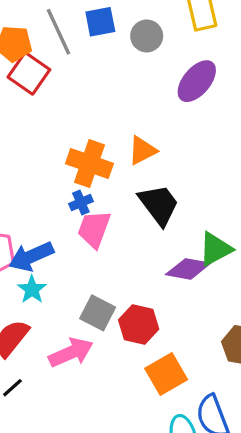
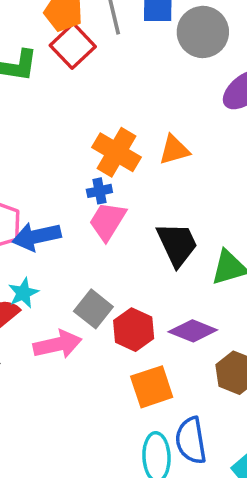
gray circle: (147, 36) -> (203, 32), size x1.5
black trapezoid: (159, 205) -> (177, 244), moved
purple diamond: (188, 269) -> (193, 331), moved
cyan star: (32, 289) -> (23, 293), moved

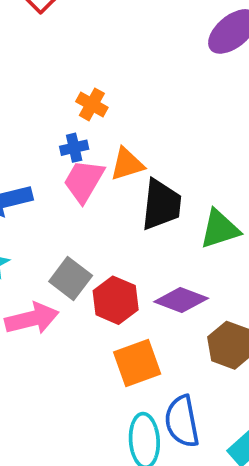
orange triangle: (174, 150) -> (127, 164), moved
orange cross: (117, 152) -> (92, 104), size x0.6
black trapezoid: (177, 244) -> (161, 205), turned 33

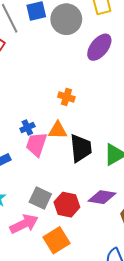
orange cross: (92, 104) -> (66, 97), moved
orange triangle: (127, 164) -> (58, 130), turned 30
orange square: (137, 363) -> (56, 240), moved

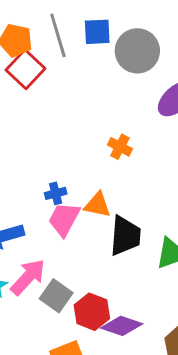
orange cross: (66, 97) -> (120, 147), moved
purple diamond: (102, 197) -> (122, 326), moved
pink arrow: (24, 224) -> (28, 277), moved, turned -32

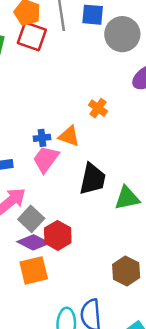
red square: (26, 69) -> (32, 36), turned -32
orange triangle: (97, 205) -> (69, 136), moved
purple diamond: (122, 326) -> (33, 242), moved

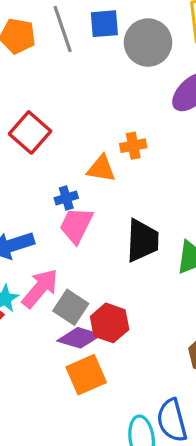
red square: (32, 36) -> (30, 132), moved, turned 32
orange cross: (98, 108) -> (133, 146), turned -36
orange triangle: (69, 136) -> (101, 169), moved

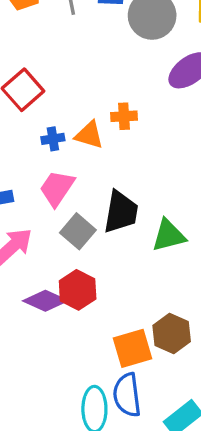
blue cross: (66, 198) -> (53, 139), moved
gray square: (71, 307) -> (78, 231), moved
orange square: (86, 375) -> (132, 348), moved

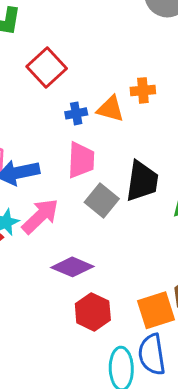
pink trapezoid: (57, 188) -> (81, 160), turned 150
red hexagon: (78, 290) -> (93, 312), moved

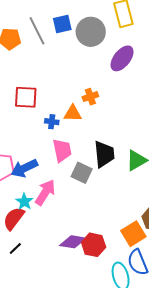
red square: (47, 68) -> (26, 97), turned -30
blue cross: (76, 113) -> (52, 122), turned 32
purple diamond: (72, 267) -> (73, 242), moved

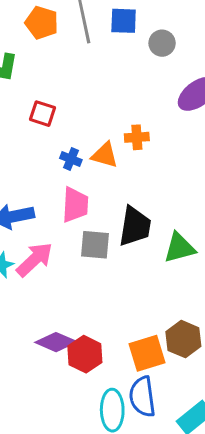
gray circle: (91, 32) -> (162, 43), size x0.6
red square: (26, 97) -> (43, 114), size x0.7
gray square: (82, 173) -> (95, 245), turned -35

